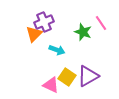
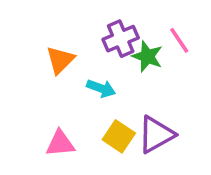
purple cross: (44, 22) -> (121, 39), moved
pink triangle: (51, 85) -> (60, 143), moved, turned -30

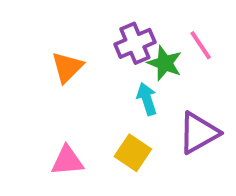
cyan arrow: (101, 88) -> (147, 99), moved, turned -128
purple triangle: (156, 135) -> (199, 133), moved

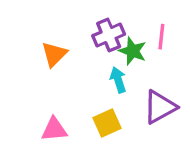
pink line: (201, 45) -> (161, 37), turned 40
yellow square: (133, 153) -> (107, 123), turned 32

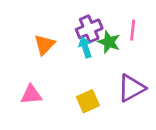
cyan arrow: (118, 80) -> (85, 47), moved
pink triangle: (54, 129) -> (31, 95), moved

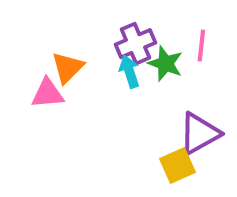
pink triangle: (31, 95) -> (48, 94), moved
yellow square: (88, 101) -> (177, 165), moved

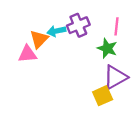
green star: (165, 64) -> (107, 48), moved
cyan arrow: (129, 72) -> (56, 31), moved, turned -84

